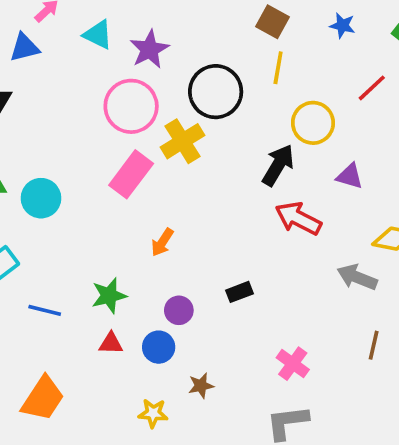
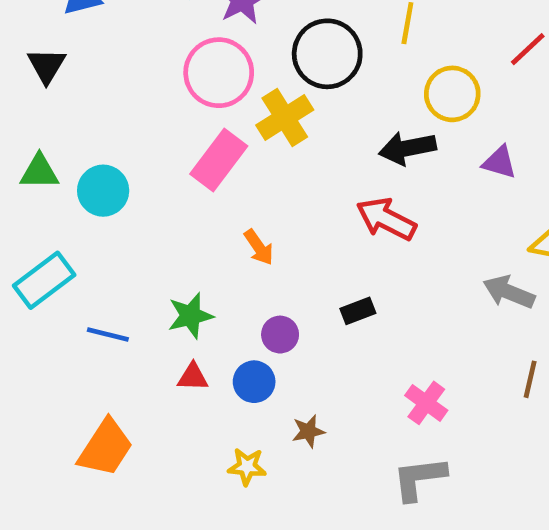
black arrow: (278, 165) -> (407, 148), turned -132
red arrow: (298, 218) -> (386, 219), moved
orange arrow: (162, 242) -> (259, 247), turned -68

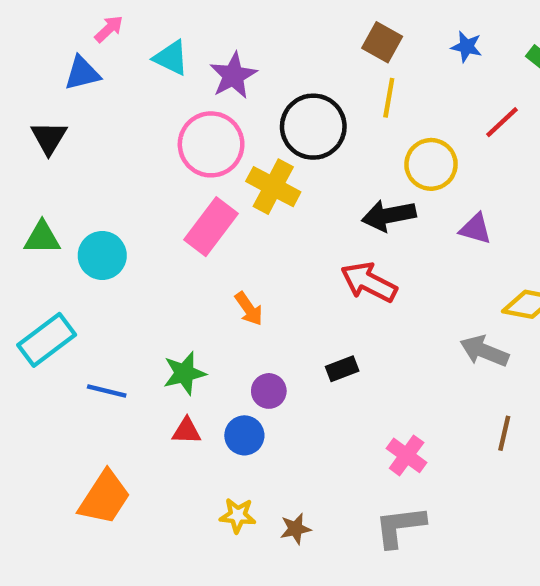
yellow cross: (285, 117) -> (273, 187), turned -30
brown star: (308, 431) -> (295, 529), moved

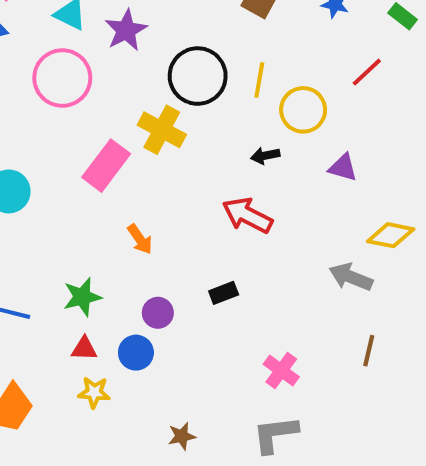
yellow line: (389, 98) -> (259, 80), moved
pink circle: (211, 144) -> (62, 78), moved
black arrow: (389, 215) -> (265, 156), size x0.6
yellow star: (238, 515) -> (94, 392), moved

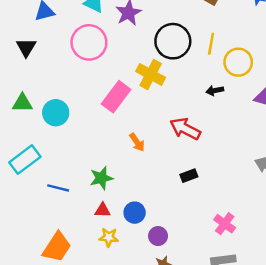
red arrow: (247, 215) -> (185, 129), moved
purple circle: (158, 313) -> (158, 236), moved

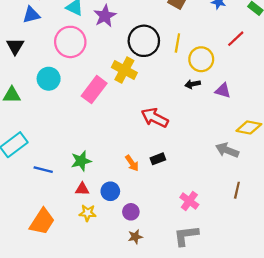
black arrow: (215, 91) -> (193, 84), moved
cyan circle: (56, 113) -> (49, 79), moved
orange arrow: (137, 142) -> (132, 163), moved

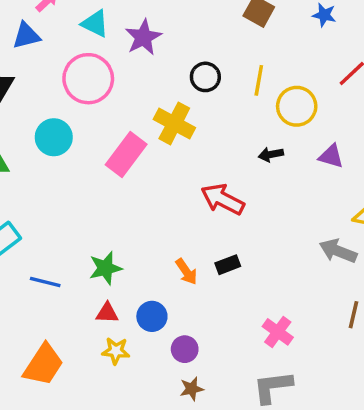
black circle: (144, 41) -> (205, 77), size x0.6
black arrow: (193, 84) -> (271, 154), moved

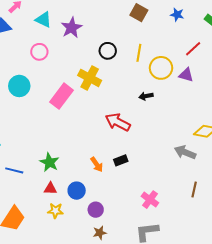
pink circle: (88, 79) -> (39, 52), size x0.6
purple triangle: (331, 156) -> (186, 75), moved
green star: (105, 268) -> (49, 162), turned -30

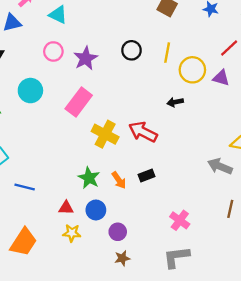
purple star: (72, 28) -> (86, 58), moved
yellow cross: (90, 78) -> (105, 134), moved
green star: (49, 162) -> (89, 178), moved

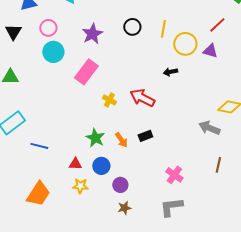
pink circle: (53, 51) -> (48, 28), moved
cyan circle: (30, 91) -> (53, 52), moved
yellow cross: (105, 134) -> (109, 100), size x0.6

